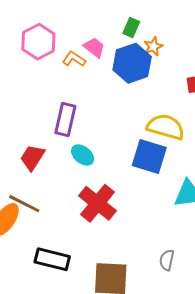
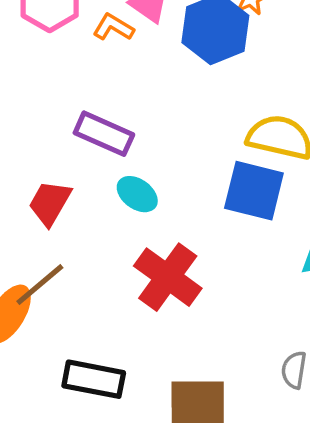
purple rectangle: (65, 120) -> (104, 134), turned -76
brown line: (24, 204) -> (40, 285), turned -64

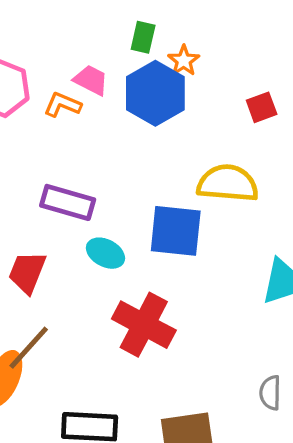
blue square: (254, 191) -> (176, 231), moved

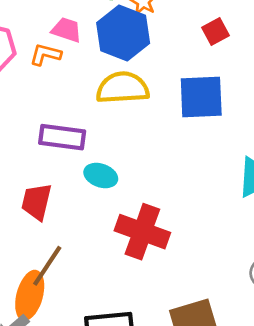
yellow semicircle: (228, 183) -> (123, 88), moved
blue square: (176, 231) -> (201, 97), moved

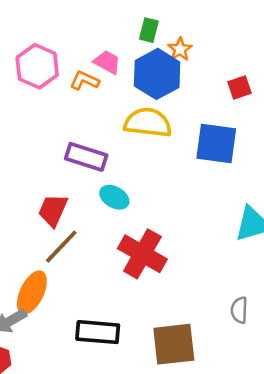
brown line: (47, 266) -> (61, 247), moved

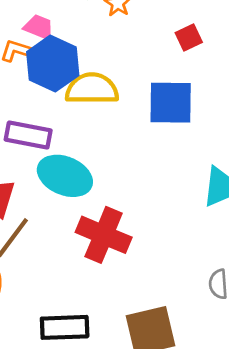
blue hexagon: (157, 74) -> (53, 64), moved
cyan ellipse: (114, 197) -> (65, 176), size x1.6

